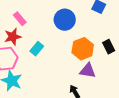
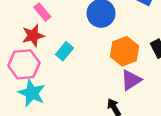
purple triangle: (88, 71) -> (131, 80), turned -42

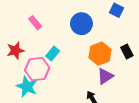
red star: (33, 36) -> (15, 50), moved
pink hexagon: (24, 64) -> (37, 69), moved

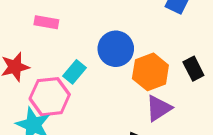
pink rectangle: (35, 23) -> (46, 22), turned -40
blue circle: (81, 24) -> (116, 49), moved

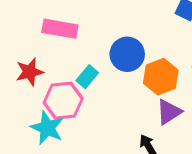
pink rectangle: (46, 22) -> (60, 29), size x1.5

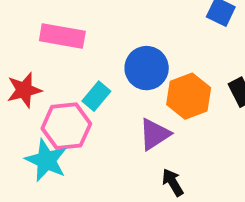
purple triangle: (169, 112) -> (155, 134), moved

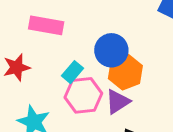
orange hexagon: (189, 96) -> (125, 72), moved
pink hexagon: (66, 126) -> (83, 95), moved

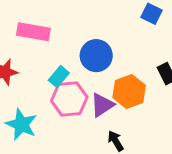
orange hexagon: (125, 72) -> (129, 92), moved

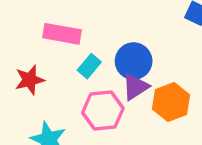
cyan rectangle: (59, 77) -> (89, 66), moved
purple triangle: (102, 105) -> (135, 87), moved

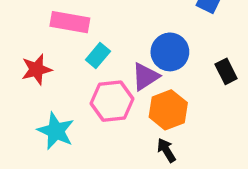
blue circle: (134, 61) -> (170, 52), moved
orange hexagon: (171, 102) -> (168, 110), moved

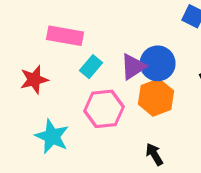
purple triangle: (145, 77) -> (133, 67), moved
orange hexagon: (168, 110) -> (156, 98), moved

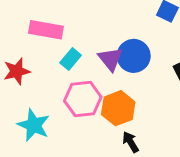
purple triangle: (133, 67) -> (111, 59), turned -36
orange hexagon: (156, 98) -> (118, 108), moved

